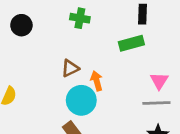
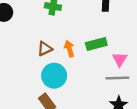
green rectangle: (131, 43) -> (96, 44), moved
orange arrow: (97, 81) -> (69, 49), moved

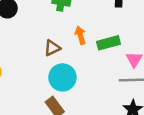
orange arrow: (69, 49) -> (80, 35), moved

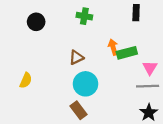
orange arrow: (80, 35) -> (113, 47), moved

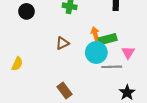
cyan circle: (86, 84) -> (96, 52), moved
gray line: (148, 86) -> (112, 67), moved

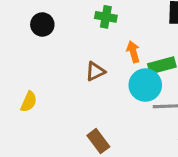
orange arrow: (95, 34) -> (133, 52), moved

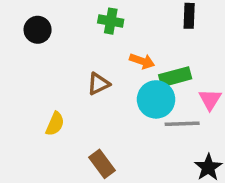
orange arrow: (133, 52) -> (142, 61), turned 125
yellow semicircle: (29, 102) -> (55, 124), moved

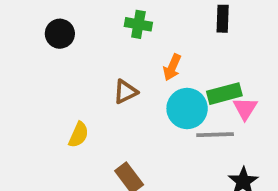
orange arrow: (142, 61) -> (172, 67), turned 95
green rectangle: (175, 77) -> (224, 94), moved

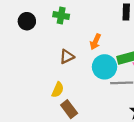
green cross: (138, 24) -> (61, 15), moved
yellow semicircle: (79, 135) -> (58, 90), moved

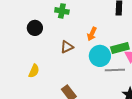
black circle: (27, 21) -> (35, 28), moved
yellow semicircle: (58, 90) -> (34, 71), moved

